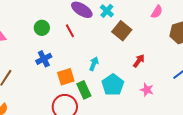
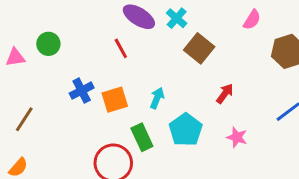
green circle: (42, 28) -> (48, 44), moved
orange square: (66, 77) -> (115, 100), moved

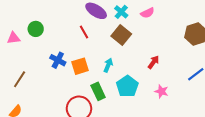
pink semicircle: (252, 20) -> (147, 13), moved, turned 32
brown square: (199, 48) -> (121, 35), moved
blue cross: (82, 91) -> (58, 60), turned -35

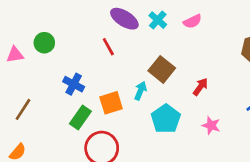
brown square: (121, 35) -> (162, 69), moved
orange square: (80, 66) -> (111, 103), moved
green rectangle: (98, 91) -> (80, 117), moved, turned 60

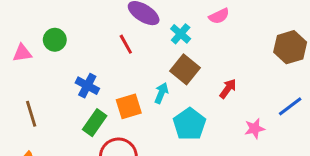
cyan cross: (158, 20) -> (181, 34), moved
brown line: (23, 109) -> (31, 114), turned -50
pink star: (211, 125) -> (255, 129), moved, turned -30

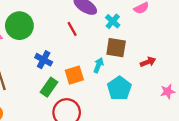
green circle: (55, 40) -> (19, 26), size x1.6
brown square: (185, 69) -> (116, 48), turned -30
red arrow: (228, 89) -> (148, 62), turned 32

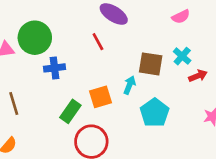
cyan cross: (113, 21) -> (182, 56), moved
blue cross: (44, 60) -> (55, 68), moved, turned -35
red arrow: (148, 62) -> (198, 76), moved

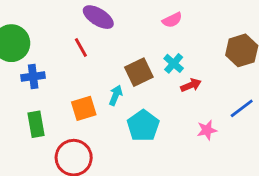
brown square: (151, 64) -> (139, 72), turned -35
green rectangle: (70, 111) -> (36, 124), moved, turned -45

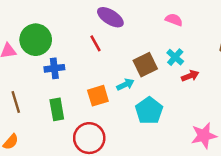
pink semicircle: (172, 20) -> (174, 20), turned -133
cyan arrow: (116, 95) -> (125, 85), turned 42
pink star: (207, 130) -> (204, 136), moved, size x1.5

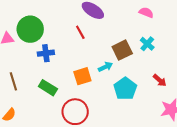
red arrow: (190, 76) -> (160, 80), moved, turned 64
green rectangle: (57, 109) -> (48, 88), turned -48

